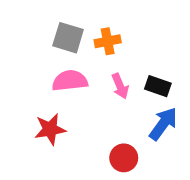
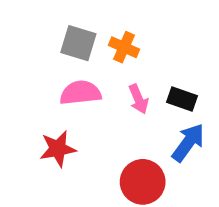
orange cross: (108, 41) -> (124, 47), turned 35
red circle: (124, 158) -> (143, 182), size x1.4

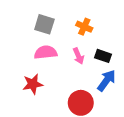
orange cross: (124, 47) -> (84, 27), moved

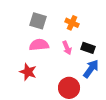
red star: (33, 84) -> (28, 72), turned 30

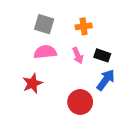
orange cross: (72, 23) -> (84, 26), turned -32
red star: (28, 72) -> (32, 83), turned 30

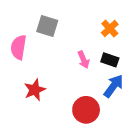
orange cross: (84, 26) -> (110, 29), moved, turned -35
pink semicircle: (45, 52) -> (18, 47), moved, turned -75

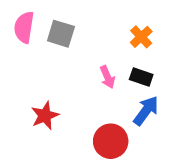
pink semicircle: (18, 47) -> (24, 27), moved

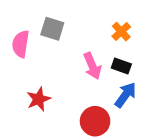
pink semicircle: (24, 27) -> (21, 44), moved
pink arrow: (107, 77) -> (92, 66), size x1.4

